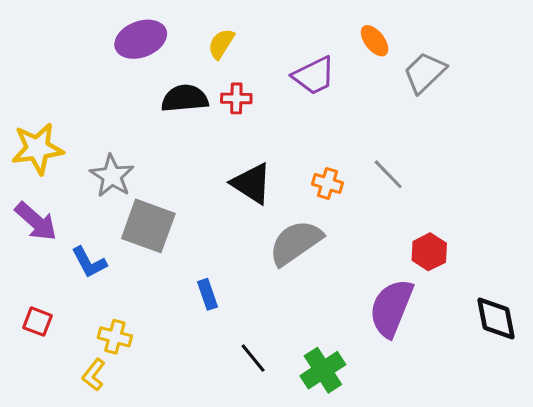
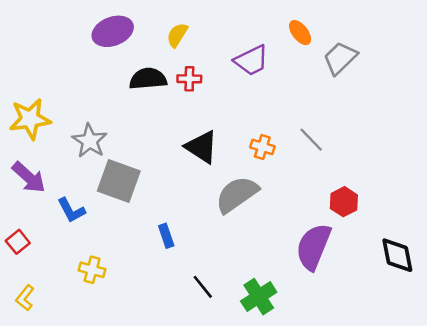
red square: (37, 322) -> (18, 242), moved, turned 30
yellow L-shape: (94, 375) -> (25, 298), moved

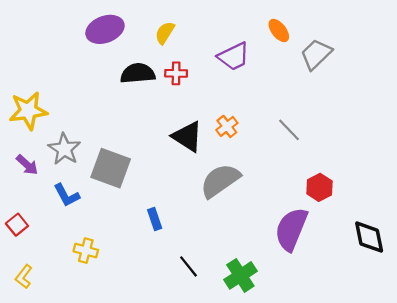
gray star: (90, 141) -> (64, 149), moved
orange cross: (262, 147) -> (227, 126), moved, turned 35
purple arrow: (29, 177) -> (27, 165), size x0.7

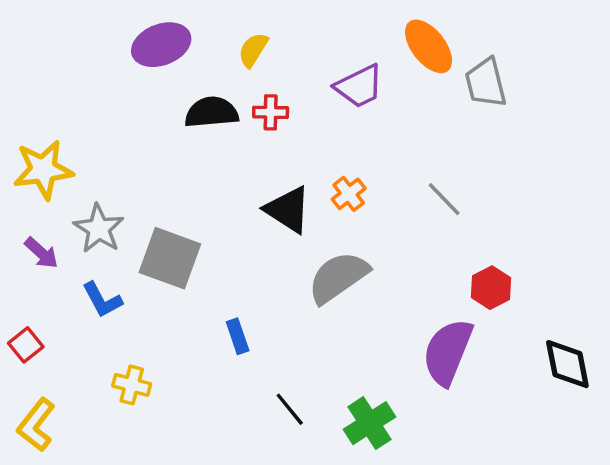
orange ellipse: (279, 30) -> (429, 46), size x1.5
gray trapezoid: (316, 54) -> (486, 83), turned -60
yellow L-shape: (24, 277) -> (36, 425), size x1.4

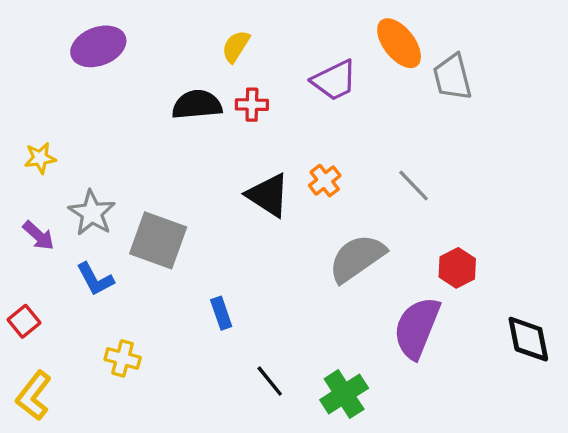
purple ellipse: (161, 45) -> (98, 46), moved
yellow star: (43, 170) -> (40, 158), size x0.6
gray semicircle: (338, 277) -> (357, 258), moved

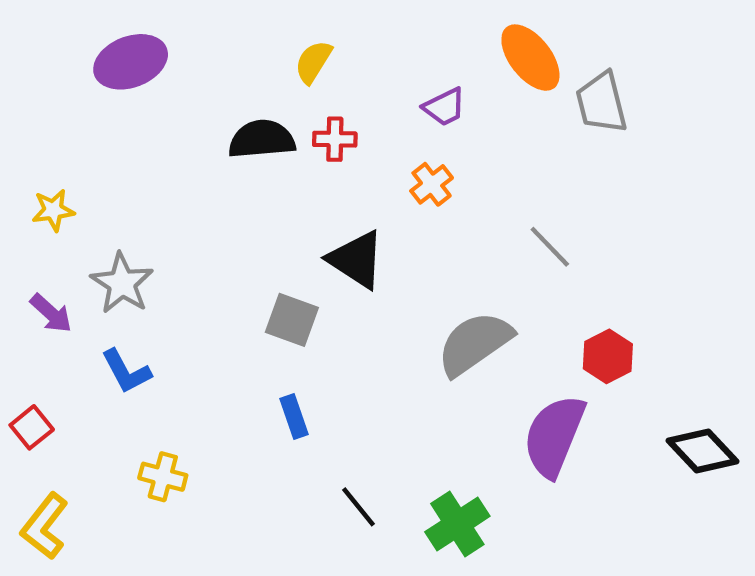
purple trapezoid: (334, 80) -> (444, 107), size x0.7
orange cross: (325, 181) -> (432, 184), moved
gray square: (158, 240) -> (292, 320), moved, size x0.7
black diamond: (528, 339) -> (702, 451), turned -32

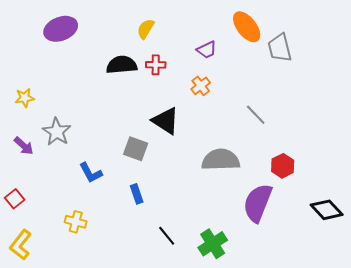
gray semicircle: (475, 343) -> (221, 160), turned 33
blue L-shape: (126, 371) -> (91, 173), moved

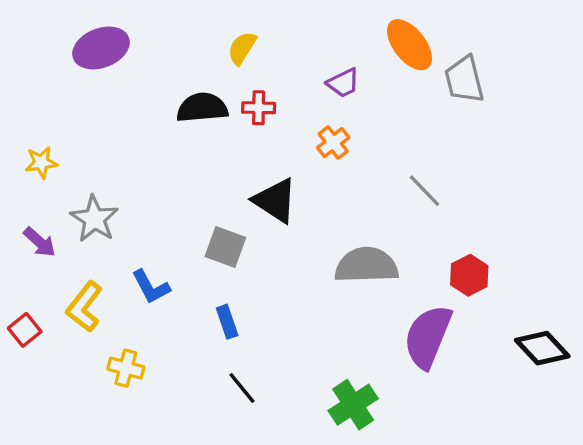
black line: (167, 236) -> (242, 388), moved
yellow L-shape: (21, 245) -> (84, 307), moved

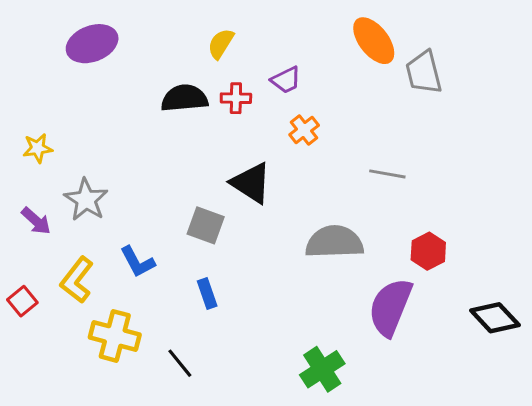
purple trapezoid: (343, 83) -> (286, 80), moved
gray line: (424, 191) -> (387, 174), turned -36
yellow cross: (126, 368) -> (115, 336), size x1.5
black line: (242, 388) -> (180, 363), moved

